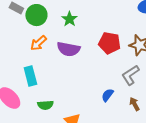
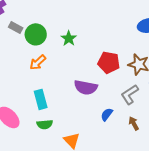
purple semicircle: (68, 49) -> (86, 87), moved
cyan rectangle: (30, 76) -> (41, 99), moved

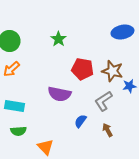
green star: (69, 38) -> (58, 39), moved
cyan rectangle: (41, 99) -> (14, 106), turned -66

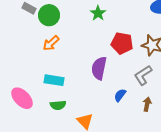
purple semicircle: (59, 94) -> (99, 68), turned 90
brown arrow: (107, 130) -> (147, 104), turned 40

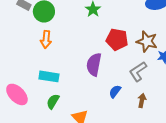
orange arrow: (51, 43) -> (46, 39), turned -42
green semicircle: (58, 105) -> (53, 101), turned 126

